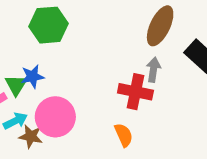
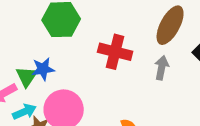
red cross: (135, 92) -> (115, 52), moved

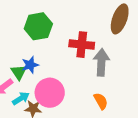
gray arrow: (162, 68) -> (101, 62), moved, size x1.5

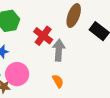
red cross: (82, 45) -> (43, 36), turned 30

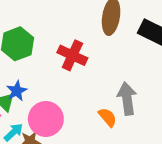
gray arrow: (59, 50) -> (127, 99), moved

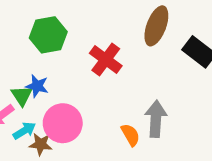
blue star: (17, 91) -> (37, 86), turned 30

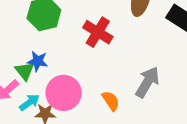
gray arrow: (156, 119) -> (147, 82), turned 32
orange semicircle: (130, 135) -> (111, 101), moved

